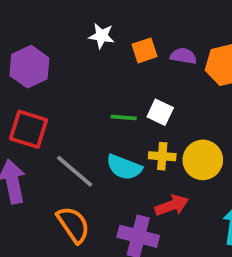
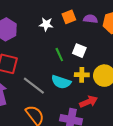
white star: (102, 36) -> (46, 24), moved
green line: (124, 118) -> (59, 55), turned 64

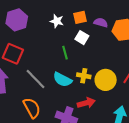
white square: (79, 51) -> (82, 38), moved

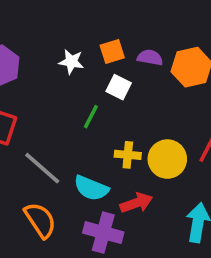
green line: (65, 53) -> (91, 117), turned 48
cyan semicircle: (63, 80) -> (91, 188), moved

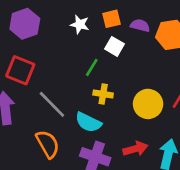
yellow cross: (128, 155) -> (103, 94), moved
red arrow: (136, 203) -> (135, 149), moved

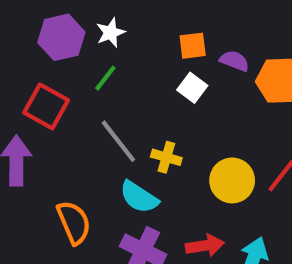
white star: (80, 24) -> (111, 33), moved, turned 30
green line: (92, 67) -> (105, 78), moved
gray line: (52, 104) -> (118, 141), moved

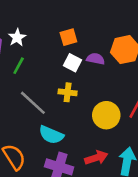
purple semicircle: (234, 61) -> (96, 59), moved
yellow cross: (166, 157) -> (68, 92), moved

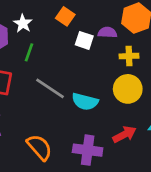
orange square: (68, 37) -> (65, 16), moved, turned -30
yellow cross: (68, 92) -> (129, 56), moved
cyan semicircle: (51, 135) -> (85, 102), moved

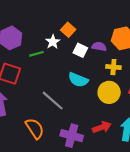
white star: (23, 23) -> (53, 42), moved
green line: (29, 52) -> (36, 54), turned 48
gray line: (50, 88) -> (53, 101), moved
cyan semicircle: (85, 102) -> (78, 80), moved

